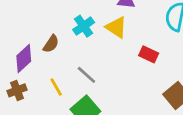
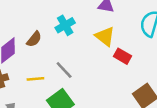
yellow triangle: (116, 27) -> (105, 36), moved
yellow line: (56, 87) -> (35, 79), turned -70

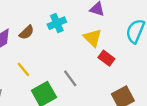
gray line: (64, 70) -> (70, 78), moved
yellow line: (35, 79) -> (23, 69), turned 49

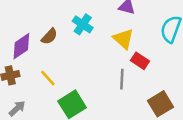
cyan cross: (57, 23) -> (83, 24), turned -30
gray line: (70, 78) -> (122, 79), moved, turned 42

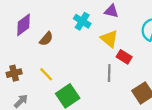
cyan cross: (83, 24) -> (82, 21), moved
purple diamond: (21, 46) -> (23, 25), moved

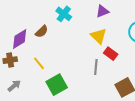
purple triangle: (111, 11) -> (102, 11), turned -40
cyan cross: (82, 21) -> (64, 14), moved
purple diamond: (23, 25) -> (20, 39), moved

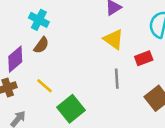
cyan cross: (64, 14) -> (39, 20), moved
red rectangle: (111, 54) -> (144, 58), moved, turned -48

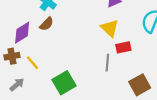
red rectangle: (144, 58) -> (123, 47), moved
yellow line: (44, 86) -> (33, 63), moved

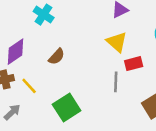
brown semicircle: (47, 24) -> (57, 57), moved

